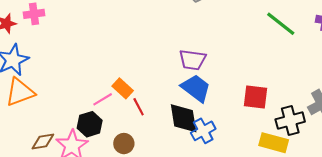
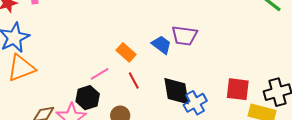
orange rectangle: (123, 88) -> (126, 52), moved
blue trapezoid: (196, 88) -> (161, 45), moved, size x0.7
red square: (255, 97) -> (238, 89), moved

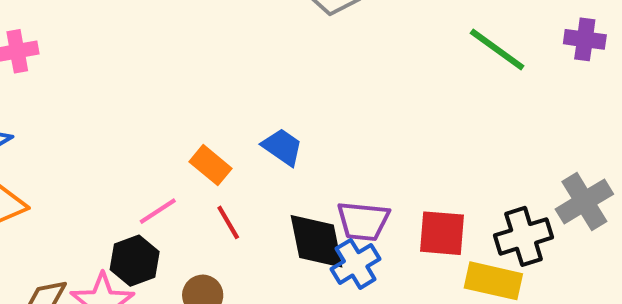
purple trapezoid: (184, 36) -> (363, 221), moved

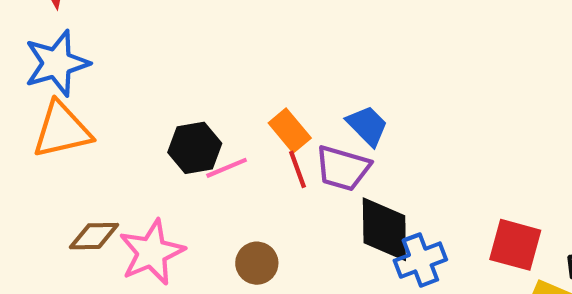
purple trapezoid: (363, 221) -> (343, 168), moved
red line: (228, 222) -> (298, 169), moved
black hexagon: (135, 261) -> (195, 148), moved

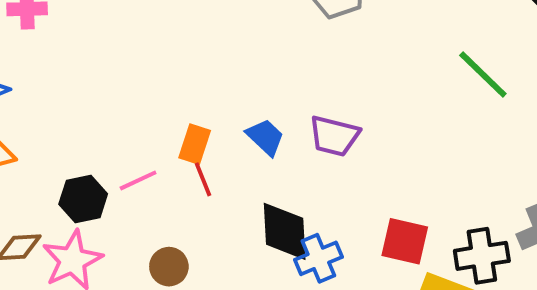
orange rectangle: (290, 130) -> (195, 144), turned 60
black hexagon: (195, 148) -> (83, 199), moved
purple trapezoid: (343, 168) -> (334, 136), moved

